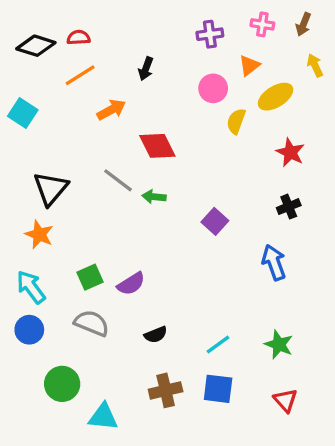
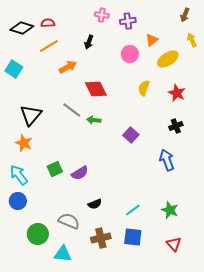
pink cross: (262, 24) -> (102, 15), moved
yellow semicircle: (236, 121) -> (144, 88), moved
gray semicircle: (92, 323) -> (69, 221), moved

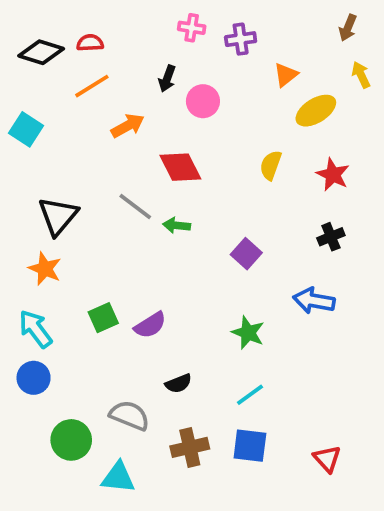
pink circle: (130, 54) -> (203, 101), moved
blue arrow: (167, 160) -> (314, 301), turned -60
green star: (170, 210) -> (248, 333), moved

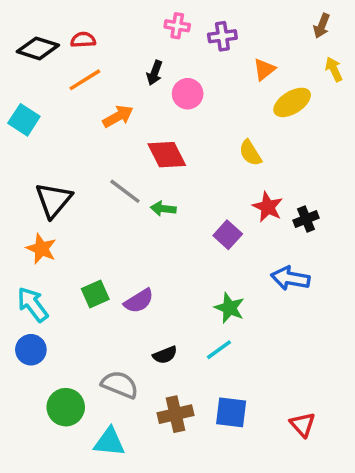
yellow semicircle: (271, 165) -> (250, 153), turned -52
red star: (333, 175) -> (268, 207), moved
cyan line: (250, 395) -> (219, 350), moved

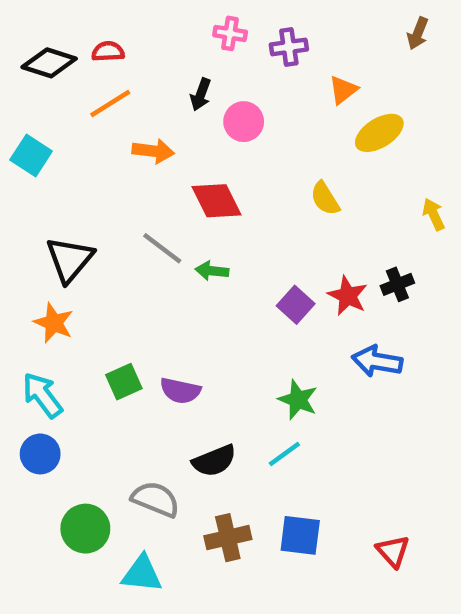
yellow arrow: (334, 69) -> (434, 214), moved
orange arrow: (118, 116) -> (153, 151), turned 36
red star: (268, 207) -> (348, 296), moved
purple semicircle: (139, 301) -> (180, 391), turned 44
black semicircle: (165, 355) -> (214, 461), size x1.4

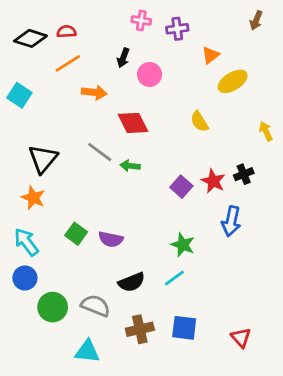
blue arrow: (377, 361) -> (231, 221), turned -88
green square: (124, 382) -> (76, 234), turned -30
green circle: (85, 529) -> (53, 307), moved

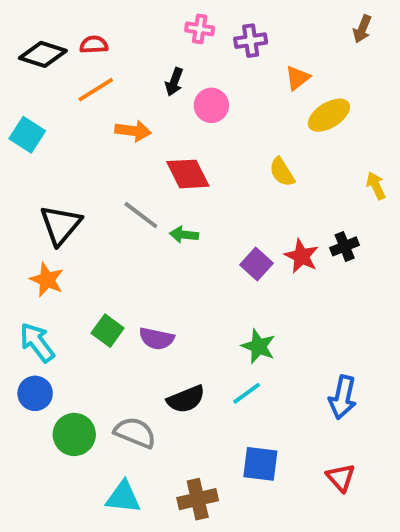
blue arrow: (231, 221) -> (343, 397), moved
brown cross: (140, 329) -> (198, 499), moved

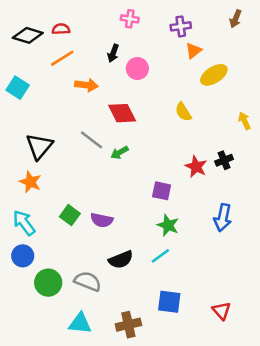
purple cross: (251, 41) -> (181, 26), moved
green arrow: (184, 235) -> (120, 153), turned -36
purple square: (256, 264) -> (162, 191), moved, turned -30
blue arrow: (343, 397) -> (223, 218), moved

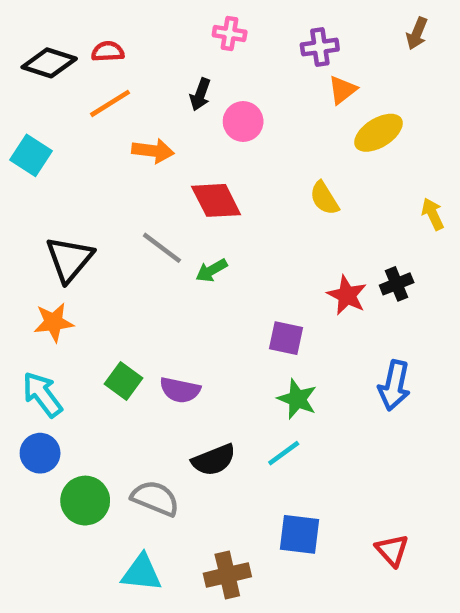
orange star: (30, 182) -> (54, 322), turned -30

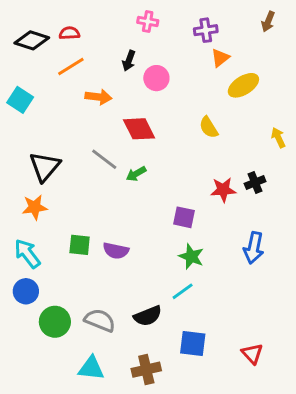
red star: (347, 295) -> (223, 190), turned -30
green square: (124, 381) -> (80, 245), turned -30
black semicircle: (214, 460) -> (148, 316), moved

